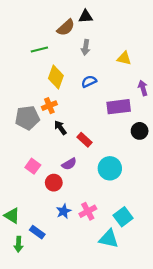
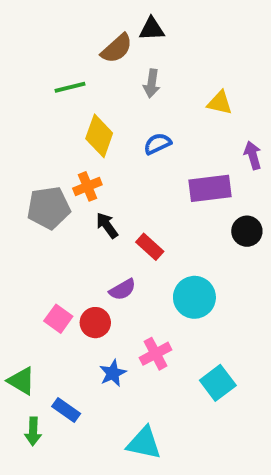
pink square: (33, 166) -> (58, 319), moved
pink cross: (88, 211) -> (156, 354), moved
cyan triangle: (109, 239) -> (144, 443), moved

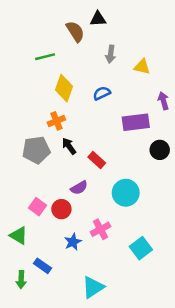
brown semicircle: (117, 48) -> (75, 31), turned -80
gray arrow: (152, 83) -> (111, 54), moved
gray pentagon: (49, 208) -> (36, 150), moved
green triangle: (21, 381) -> (19, 236), moved
cyan triangle: (144, 443) -> (93, 287), turned -45

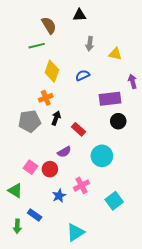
brown semicircle: (75, 31) -> (49, 25), moved
black arrow: (69, 146) -> (56, 118), turned 56
black circle: (160, 150) -> (118, 121), moved

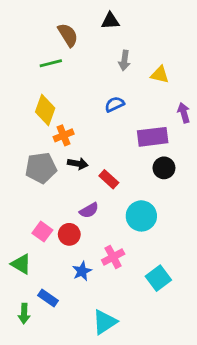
yellow diamond: (52, 71) -> (45, 110), moved
black arrow: (56, 118) -> (78, 164), turned 80

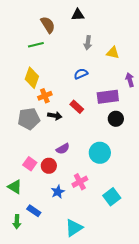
red rectangle: (109, 179) -> (77, 107), moved

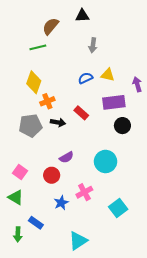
brown semicircle: (48, 25) -> (51, 26), turned -108
yellow triangle: (113, 53) -> (108, 75), moved
pink square: (30, 164) -> (20, 172), moved

